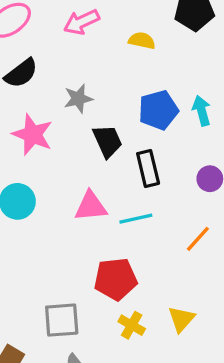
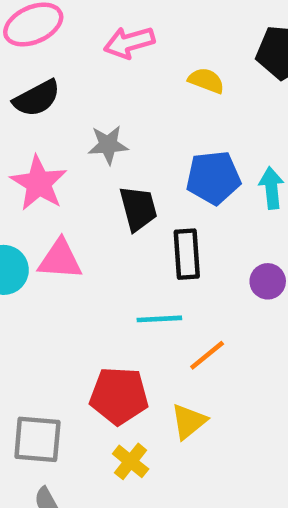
pink triangle: (91, 206) -> (60, 259), moved
orange line: (198, 239) -> (207, 355), moved
yellow triangle: (181, 319) -> (189, 421), moved

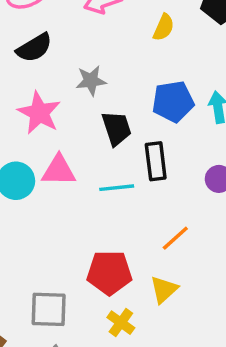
yellow semicircle: (206, 81) -> (164, 27), turned 96
cyan line: (159, 319) -> (117, 188), moved

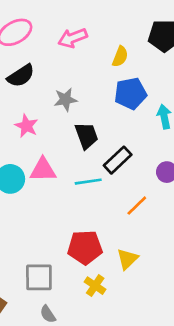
blue pentagon: (173, 102) -> (130, 93), moved
pink star: (39, 113) -> (26, 126), size x0.7
black rectangle: (156, 161) -> (118, 160), turned 56
orange line: (175, 238) -> (137, 206), moved

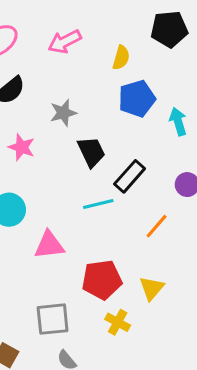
pink triangle: (43, 170) -> (49, 245), moved

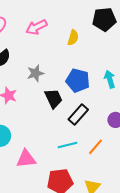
blue pentagon: (137, 99) -> (78, 80), moved, turned 30
cyan line: (98, 204) -> (67, 145), moved

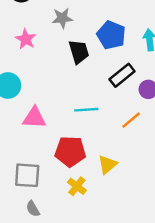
black rectangle: (78, 114) -> (122, 75), moved
orange line: (96, 147) -> (131, 120), moved

